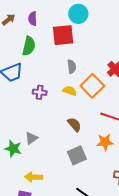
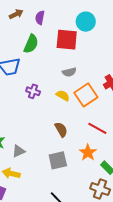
gray semicircle: (72, 67) -> (69, 72), turned 72
gray triangle: (31, 138) -> (19, 151), moved
orange star: (105, 142) -> (88, 153), turned 30

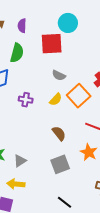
gray semicircle: (69, 72) -> (59, 75), turned 48
yellow semicircle: (63, 96) -> (56, 99), turned 112

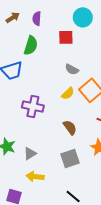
red square: (52, 44) -> (66, 37), size x0.7
purple cross: (26, 100) -> (33, 107), moved, size x1.5
yellow arrow: (16, 184) -> (35, 177), moved

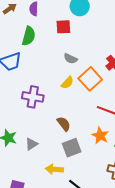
brown semicircle: (70, 127) -> (64, 124), moved
yellow arrow: (35, 177) -> (54, 169), moved

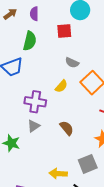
yellow semicircle: (67, 83) -> (61, 86), moved
gray triangle: (31, 144) -> (33, 126), moved
gray square: (72, 148) -> (88, 164), moved

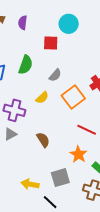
green semicircle: (30, 41) -> (26, 65), moved
gray semicircle: (72, 63) -> (55, 75), turned -80

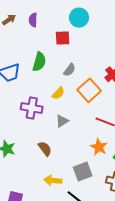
gray triangle: (10, 134) -> (62, 121), moved
brown semicircle: (43, 140) -> (45, 149), moved

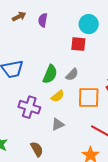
red square: (63, 38) -> (78, 44), moved
green semicircle: (39, 62) -> (50, 74), moved
orange square: (89, 90) -> (89, 97), turned 35

